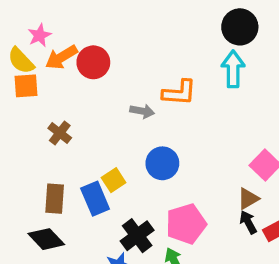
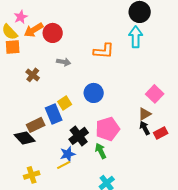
gray arrow: (142, 111) -> (64, 62), moved
brown rectangle: (55, 199) -> (36, 125), moved, turned 60

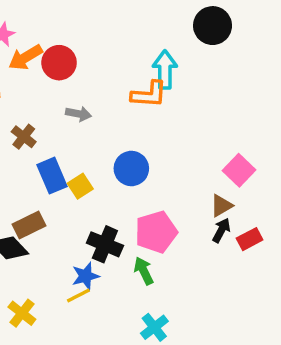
cyan arrow: (136, 37) -> (165, 70), moved
blue rectangle: (54, 114) -> (52, 176), moved
black arrow: (145, 128) -> (221, 230), turned 56
black cross: (79, 136) -> (105, 244), turned -30
yellow cross: (32, 175) -> (22, 313), turned -35

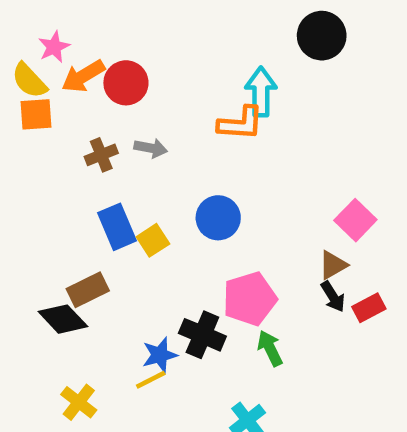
brown cross: (24, 137) -> (101, 155), moved, turned 30
black arrow: (221, 230) -> (333, 297), turned 120
black cross: (105, 244) -> (202, 335), moved
green arrow: (144, 271) -> (270, 348), moved

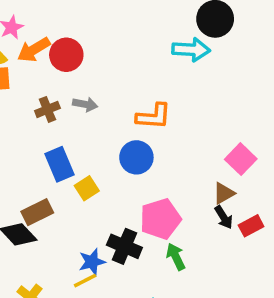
cyan arrow: (261, 92) -> (191, 50), moved, turned 93
orange L-shape: (241, 123) -> (154, 116), moved
yellow square: (153, 240) -> (87, 188), moved

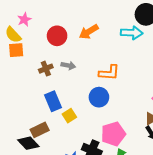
orange arrow: (34, 50) -> (89, 32), moved

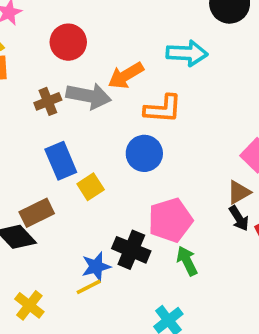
orange arrow: (89, 32) -> (126, 75), moved
cyan arrow: (132, 33) -> (187, 53), moved
gray arrow: (68, 65) -> (89, 96), size x1.6

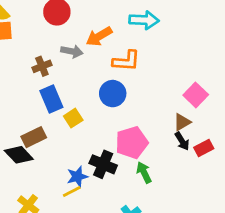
gray arrow: (89, 96) -> (72, 51), size x0.7
brown cross: (48, 101) -> (42, 66), moved

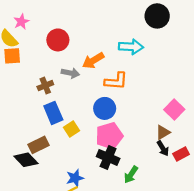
pink pentagon: (132, 143) -> (109, 136), moved
black cross: (103, 164) -> (108, 157), moved
green arrow: (144, 172) -> (131, 175), turned -120

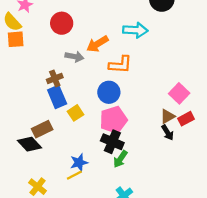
brown cross: (45, 86) -> (55, 78), moved
red rectangle: (181, 154) -> (186, 119), moved
green arrow: (131, 175) -> (120, 159), moved

